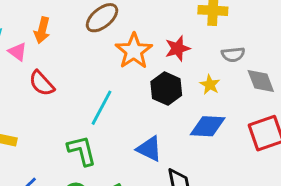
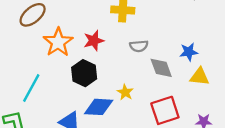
yellow star: (210, 85) -> (125, 92), moved
blue diamond: (208, 126) -> (99, 107), moved

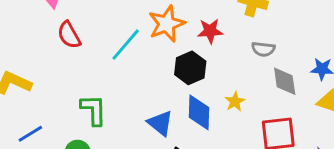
cyan line: (31, 88) -> (126, 45), moved
blue diamond: (99, 107) -> (199, 112), turned 76

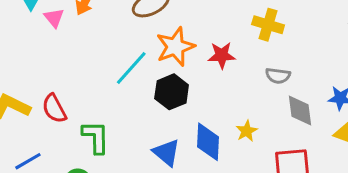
red semicircle: (69, 35) -> (54, 109), moved
black hexagon: (190, 68) -> (172, 92), moved

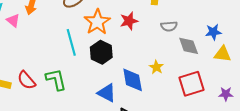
cyan line: (131, 68) -> (71, 42), turned -45
green L-shape: (96, 137) -> (56, 79), moved

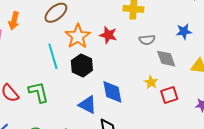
red star: (129, 21) -> (108, 35), turned 30
blue star: (213, 32) -> (184, 31), moved
yellow star: (156, 67) -> (151, 82), moved
red square: (192, 84) -> (169, 95), size x0.7

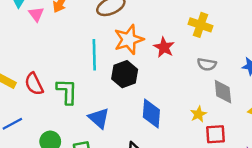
blue triangle: (88, 105) -> (99, 118), moved

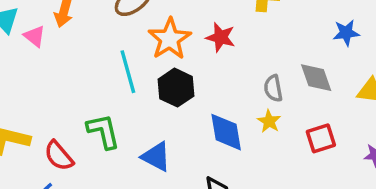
gray semicircle: (207, 64) -> (273, 88), moved, turned 84
red semicircle: (34, 84) -> (59, 156), moved
yellow star: (198, 114) -> (269, 121), moved

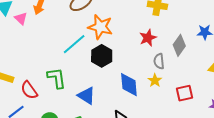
red star: (221, 37) -> (148, 38), moved, turned 30
orange star: (170, 39) -> (100, 27), turned -30
cyan line: (128, 72) -> (74, 44), turned 60
gray diamond: (316, 78) -> (179, 45), moved, turned 50

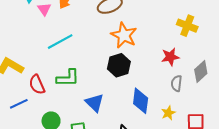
cyan line: (74, 44) -> (60, 42), moved
green L-shape: (57, 78) -> (68, 78), turned 85
yellow star: (155, 80) -> (168, 113), moved

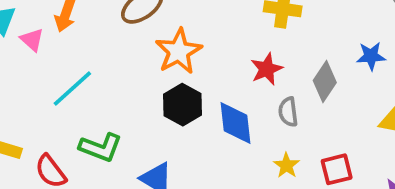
orange star: (124, 35) -> (179, 51), turned 30
green L-shape: (68, 78) -> (101, 147), turned 35
blue diamond: (141, 101) -> (235, 123), moved

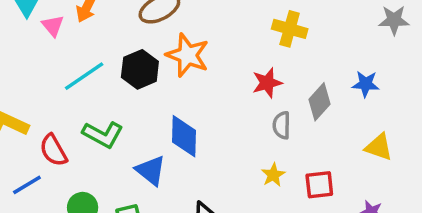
orange star: (179, 51) -> (188, 55), turned -30
black hexagon: (182, 105) -> (140, 69), moved
blue diamond: (235, 123) -> (184, 136), moved

